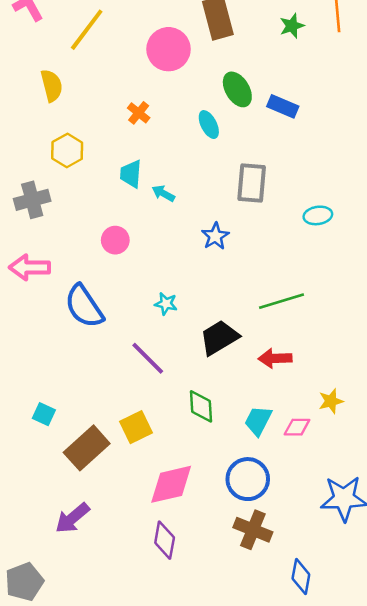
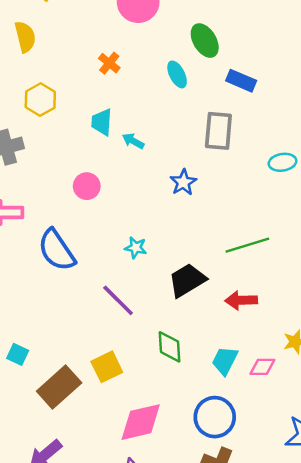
blue rectangle: (283, 106) -> (241, 81), moved

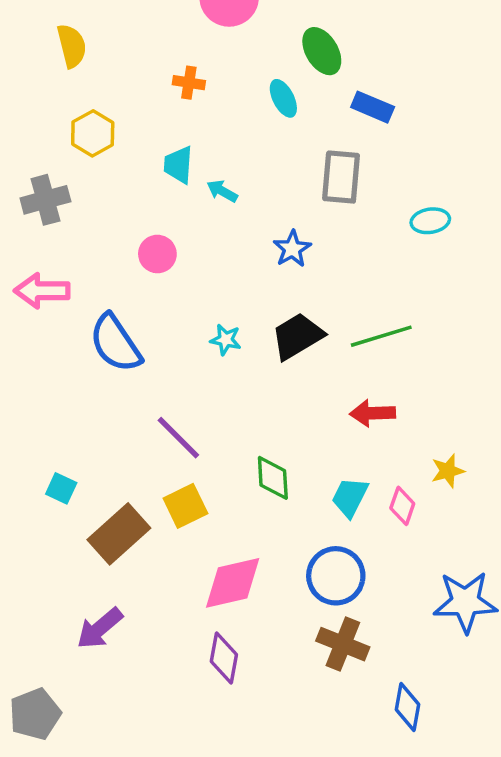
orange cross: (109, 63) -> (189, 83), turned -30
black trapezoid: (187, 280) -> (297, 336), moved
purple line: (118, 300) -> (178, 438), moved
pink diamond: (262, 367) -> (402, 506), turned -72

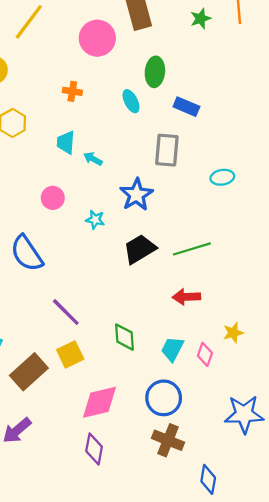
green ellipse: (322, 51) -> (155, 72), turned 36
blue star: (292, 249) -> (136, 195), size x1.4
cyan star: (226, 340) -> (95, 220), moved

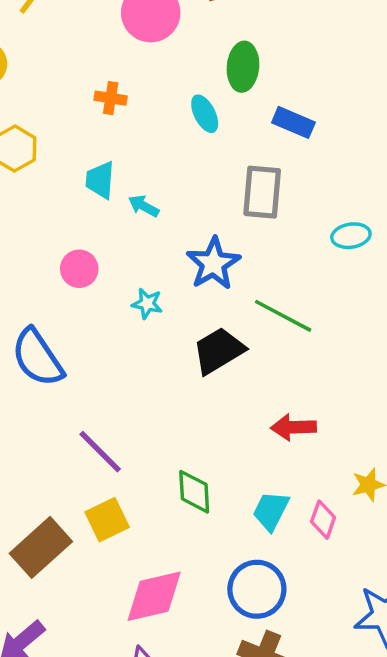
green line: (192, 249) -> (283, 316), moved, turned 45

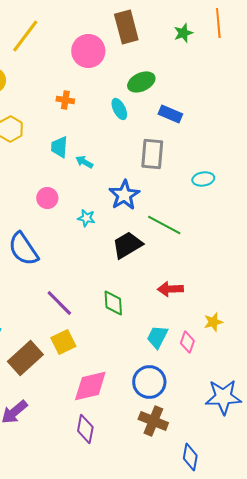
green ellipse: (243, 67) -> (141, 82), turned 60
green diamond: (194, 492) -> (113, 303), moved

